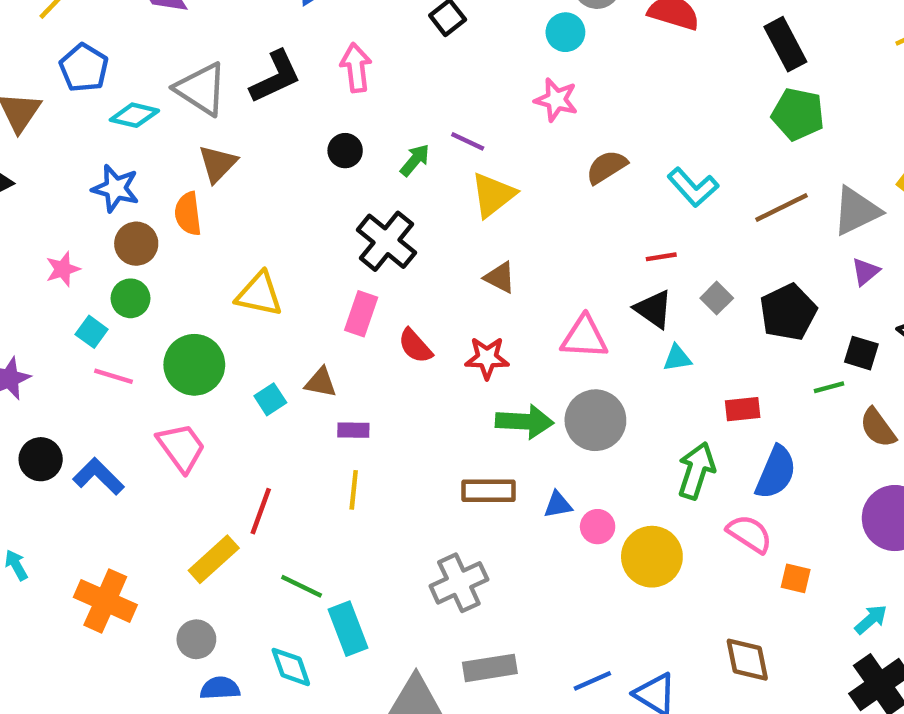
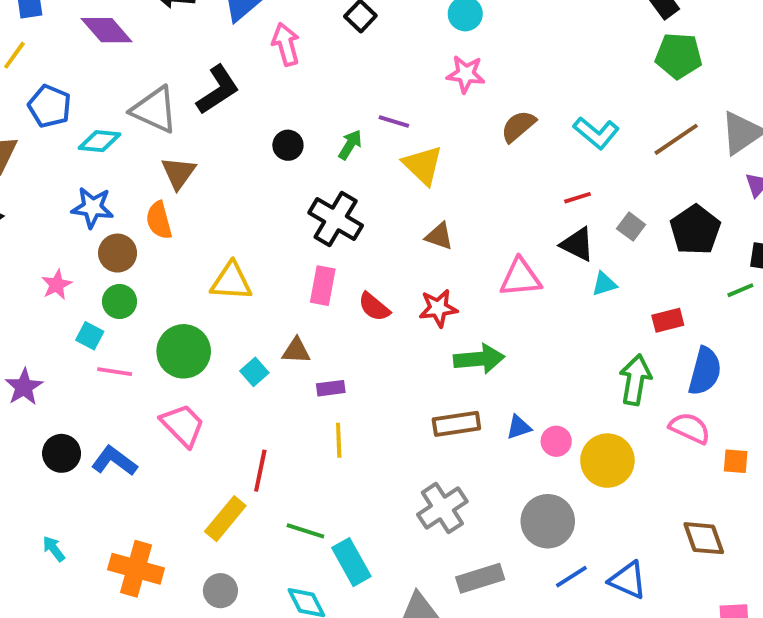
pink arrow: (356, 68) -> (286, 44), moved
yellow triangle: (493, 195) -> (423, 165), turned -30
gray circle: (595, 420) -> (548, 521), moved

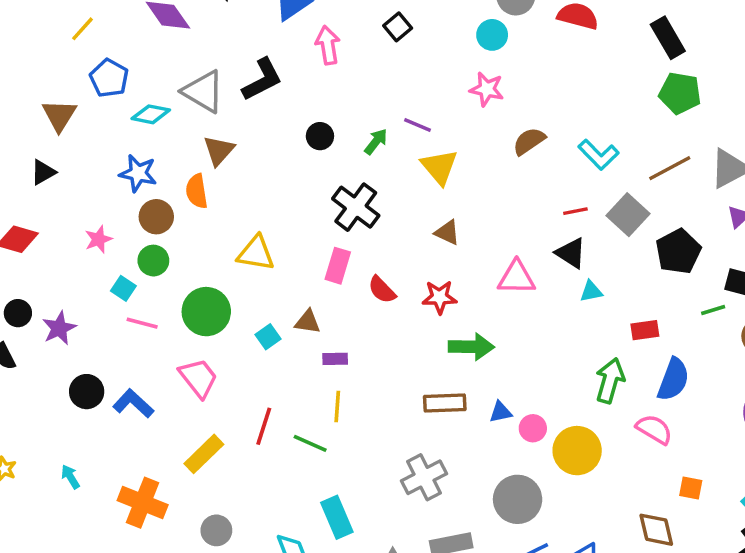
gray square: (631, 227) -> (628, 215), moved, size x1.6
orange square: (736, 461) -> (691, 488), moved
yellow rectangle: (225, 519) -> (204, 454), moved
green line: (305, 531) -> (310, 443), moved

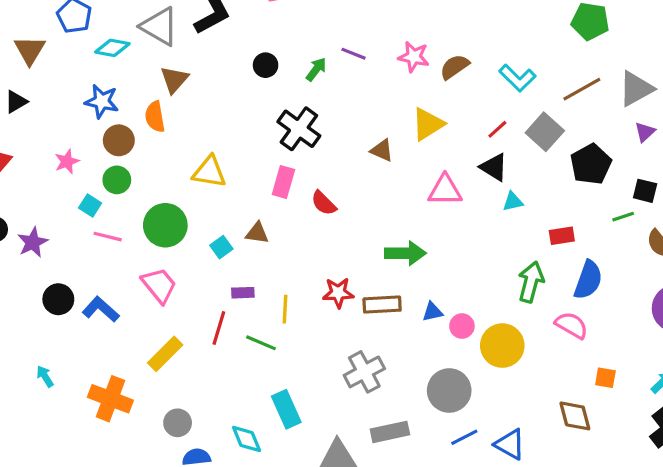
pink star: (487, 89) -> (414, 57), moved
yellow triangle: (439, 167) -> (428, 124), moved, turned 39
red line: (575, 211) -> (497, 129), turned -30
red star: (439, 297) -> (338, 293), moved
purple rectangle: (335, 359) -> (243, 293), moved

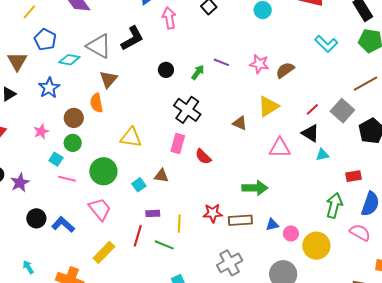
cyan L-shape: (517, 78) -> (326, 44), moved
blue star: (102, 101) -> (49, 88), moved, turned 30

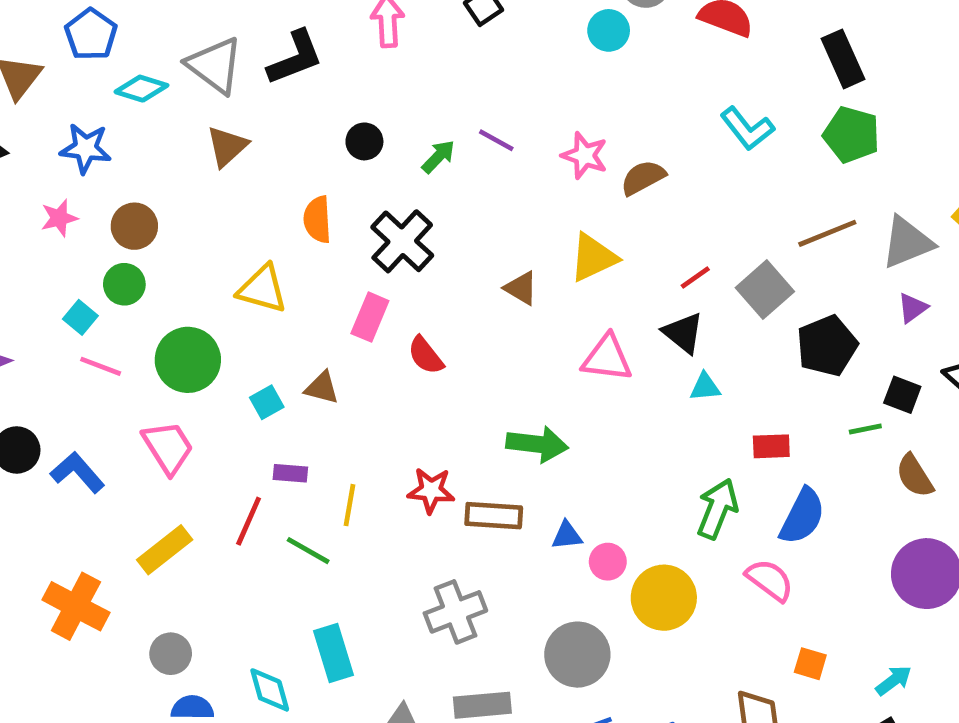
blue star: (49, 88) -> (86, 148), turned 30
orange semicircle: (96, 103) -> (317, 219), moved
pink star: (41, 132) -> (59, 218), moved

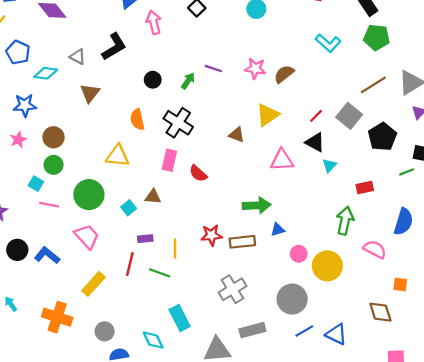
gray triangle: (215, 65) -> (78, 57), size x0.6
cyan triangle: (705, 387) -> (329, 165), turned -32
blue semicircle: (802, 516) -> (403, 222), moved
blue triangle: (567, 535) -> (278, 230), moved

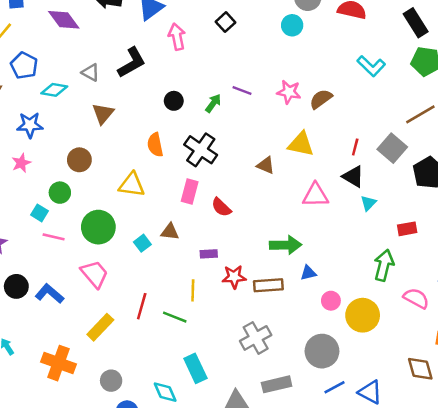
yellow triangle: (268, 115) -> (301, 144), turned 45
red line: (316, 116) -> (355, 147), turned -32
brown circle: (53, 137) -> (79, 160), moved
purple rectangle: (145, 239) -> (209, 254), moved

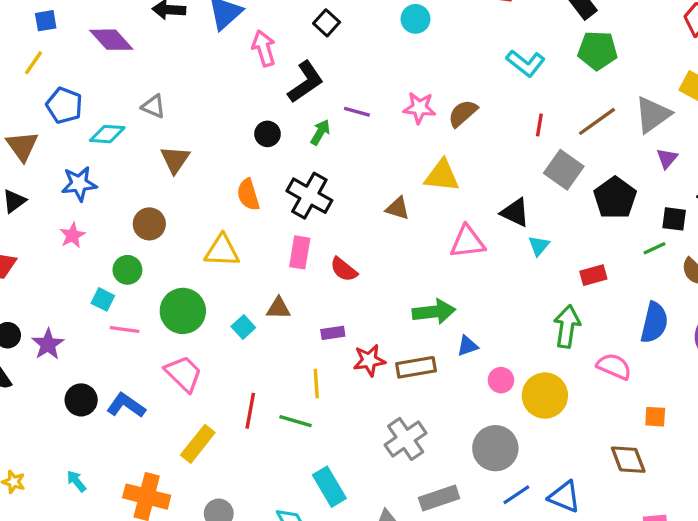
black L-shape: (132, 63) -> (306, 82), moved
red line: (355, 147) -> (539, 125), moved

